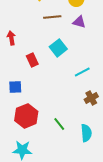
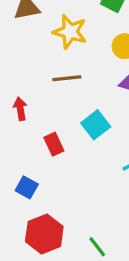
brown line: (52, 17) -> (67, 78), moved
blue square: (15, 87) -> (27, 187), turned 32

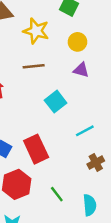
red rectangle: (54, 144) -> (36, 149), moved, size x1.6

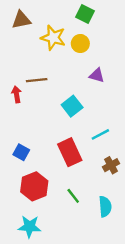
yellow circle: (77, 42) -> (80, 44), moved
brown line: (34, 66) -> (37, 80), moved
red rectangle: (36, 149) -> (70, 152), moved

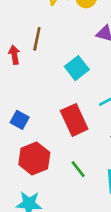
brown line: (37, 80) -> (37, 39), turned -72

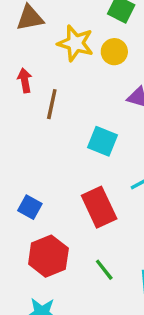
red arrow: (14, 55) -> (25, 80), moved
cyan square: (77, 68) -> (102, 141), turned -30

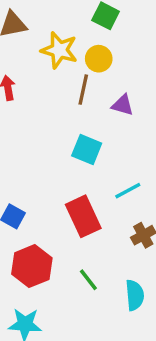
brown line: (52, 104) -> (83, 90), moved

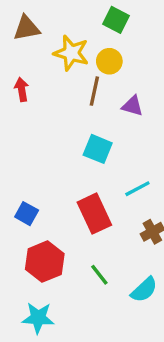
cyan semicircle: (135, 295) -> (144, 290), turned 52

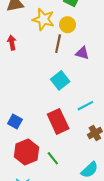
cyan square: (98, 149) -> (60, 80), turned 30
green line: (99, 275) -> (53, 158), moved

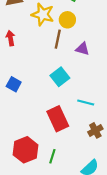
cyan line: (85, 106) -> (86, 103), turned 42
blue square: (15, 121) -> (14, 84), moved
green line: (53, 158) -> (52, 156), turned 56

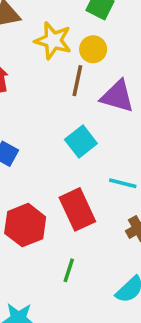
purple triangle: (82, 49) -> (117, 96), size x1.5
red hexagon: (26, 150) -> (25, 225), moved

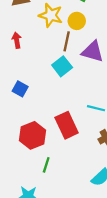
cyan square: (81, 142) -> (62, 66), moved
green line: (69, 270) -> (46, 165), moved

